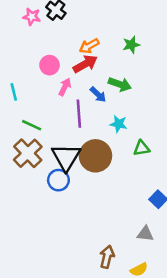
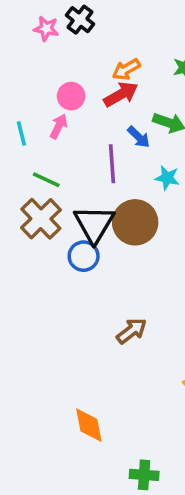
pink arrow: (65, 87) -> (59, 126), moved
brown arrow: (107, 257) -> (132, 331), moved, turned 40

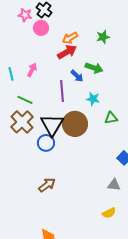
pink circle: (71, 96) -> (41, 28), moved
brown arrow: (132, 331) -> (47, 185), moved

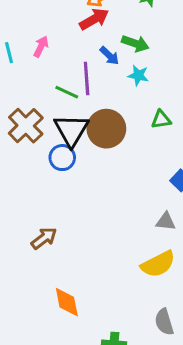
cyan star: (93, 99) -> (138, 75), moved
green line: (25, 100) -> (67, 92), moved
brown arrow: (47, 185) -> (44, 238), moved
yellow semicircle: (109, 213) -> (158, 264), size x1.6

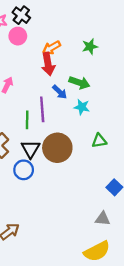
red arrow: (94, 19) -> (48, 64), turned 110
green line: (67, 92) -> (27, 120), turned 66
black triangle: (71, 130) -> (31, 149), size x0.7

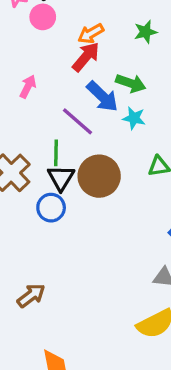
red arrow: (48, 64) -> (86, 57), turned -130
blue arrow: (60, 92) -> (102, 97), size x1.5
purple line: (42, 109) -> (78, 121), turned -45
green line: (27, 120) -> (56, 153), moved

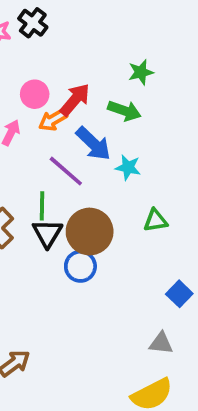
pink circle: (43, 17) -> (35, 94), moved
orange arrow: (91, 34) -> (53, 120), moved
green arrow: (131, 83) -> (124, 111), moved
blue circle: (51, 208) -> (80, 266), moved

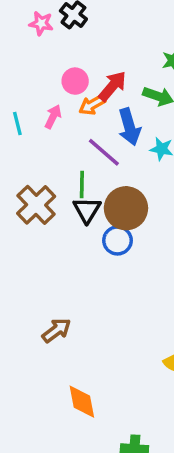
blue arrow: (93, 144) -> (129, 127), turned 30

